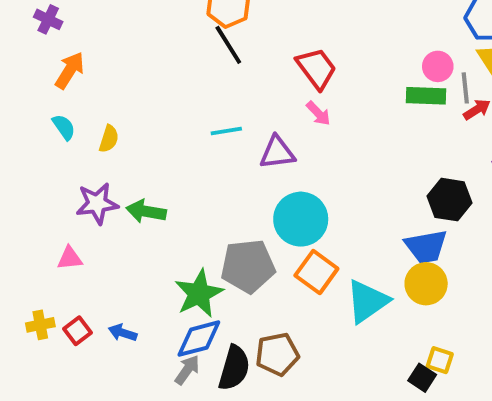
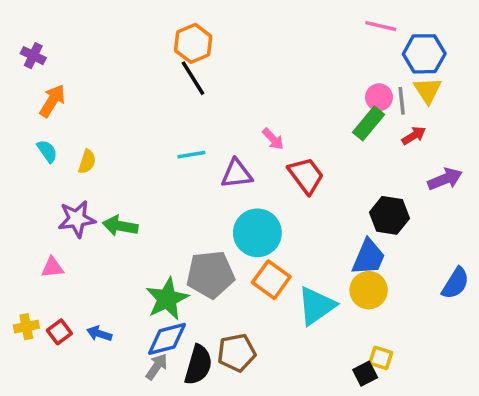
red trapezoid: (316, 68) -> (306, 175), moved
gray line: (465, 88) -> (402, 101), moved
green rectangle: (426, 96) -> (369, 123), turned -52
blue trapezoid: (426, 247) -> (369, 257), turned -57
black square: (422, 378) -> (365, 374), turned 30

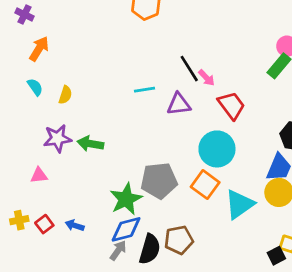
black line: (193, 78) -> (189, 69), moved
cyan circle: (257, 233) -> (217, 149), moved

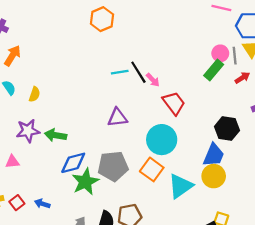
cyan line: (144, 90) -> (120, 72), moved
purple triangle: (179, 104) -> (117, 117), moved
blue diamond: (126, 229) -> (73, 163), moved

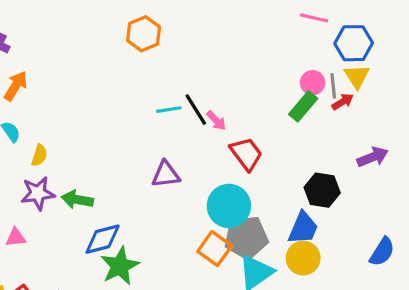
red arrow: (242, 78) -> (343, 102), moved
yellow semicircle: (35, 94) -> (39, 155), moved
gray pentagon: (113, 166) -> (246, 238), moved

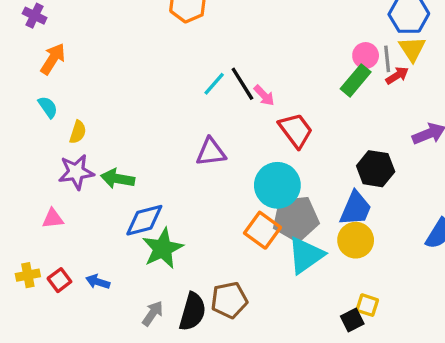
cyan line: (169, 110) -> (214, 84), turned -40

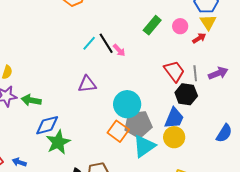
gray line: (387, 59) -> (195, 73), moved
green rectangle: (356, 80) -> (152, 25), moved
red trapezoid: (296, 130) -> (174, 71), moved

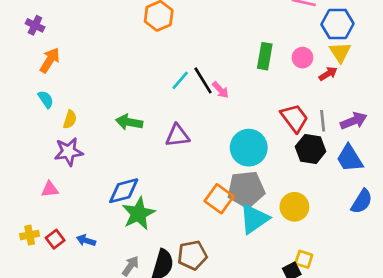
green rectangle: (152, 25) -> (265, 56), turned -30
green arrow: (31, 100) -> (129, 122), moved
cyan circle: (127, 104) -> (249, 148), moved
blue trapezoid: (174, 118) -> (350, 158), moved, turned 125

